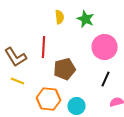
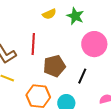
yellow semicircle: (60, 17) -> (49, 14), turned 72
black line: (106, 79) -> (82, 76), moved

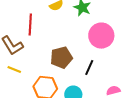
red line: (33, 44) -> (30, 25), moved

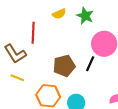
black line: (89, 68) -> (90, 64), moved

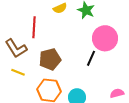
brown pentagon: (64, 66) -> (50, 59), moved

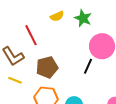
red line: (34, 27) -> (31, 35), turned -30

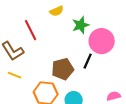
green star: (83, 18) -> (81, 25), moved, turned 30
brown pentagon: (47, 67) -> (63, 69), moved

